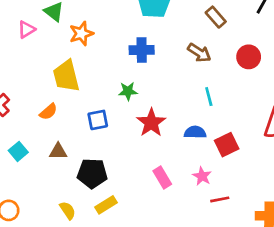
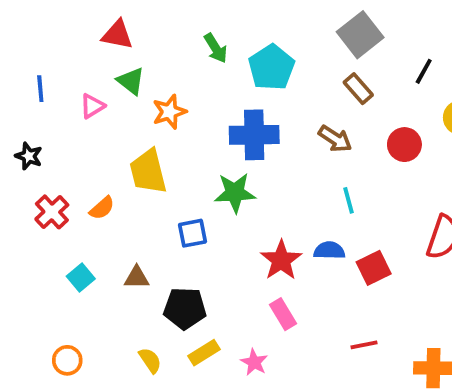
blue cross: (142, 50) -> (254, 135), size x1.4
green star: (128, 91) -> (235, 193), size x1.5
orange semicircle: (48, 112) -> (102, 208), moved
red star: (151, 123) -> (281, 260), moved
pink star: (202, 176) -> (254, 362), moved

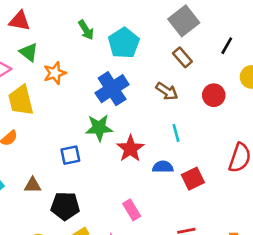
blue cross: (254, 135) -> (112, 89), turned -32
yellow trapezoid: (148, 171) -> (21, 100), moved
red star: (281, 260) -> (130, 149), moved

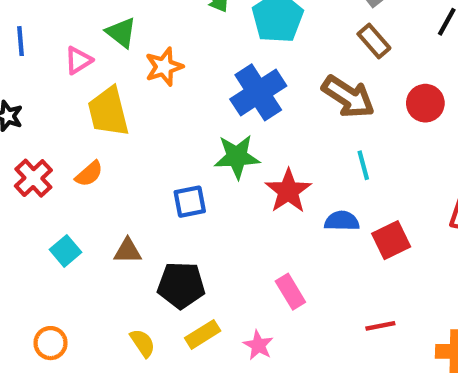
brown arrow: (167, 91) -> (348, 97), size x1.4

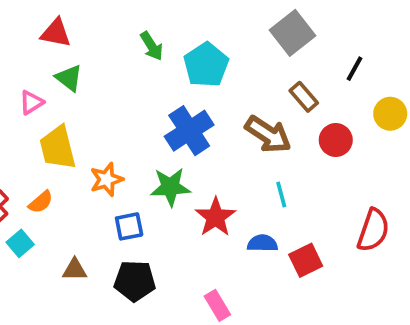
brown rectangle: (374, 41) -> (304, 97), moved
orange star: (164, 67) -> (107, 179), moved
cyan square: (66, 251) -> (20, 243), moved
black pentagon: (181, 285) -> (135, 281), moved

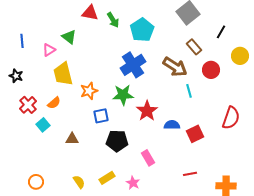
red triangle: (56, 33) -> (90, 13), moved
cyan line: (281, 194) -> (189, 91), moved
black pentagon: (135, 281) -> (117, 141), moved

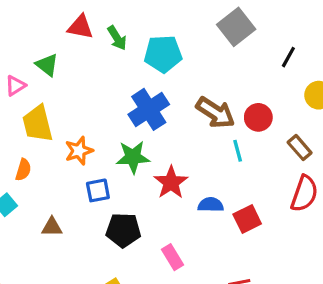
cyan pentagon: (142, 30) -> (163, 54), turned 30
brown rectangle: (194, 47) -> (300, 148), moved
red circle: (211, 70) -> (258, 117), moved
orange semicircle: (54, 103) -> (23, 170), turned -32

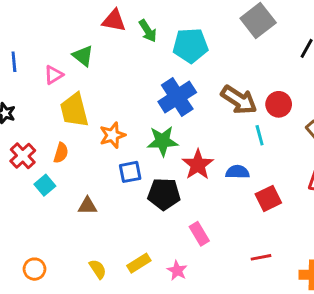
blue semicircle: (211, 205) -> (237, 172), moved
black pentagon: (123, 230) -> (164, 194), moved

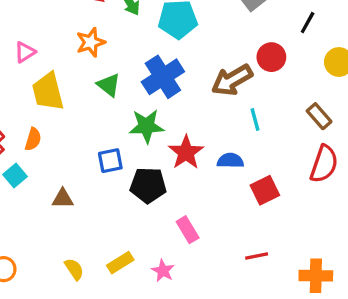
green triangle: (83, 56) -> (109, 85), moved
brown arrow: (239, 100) -> (232, 80), turned 117
red circle: (279, 104) -> (271, 57), moved
orange star: (112, 135) -> (91, 42), moved

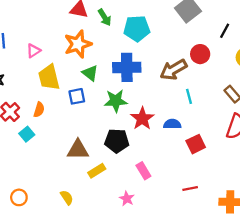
orange star: (91, 42) -> (78, 44), size x1.4
blue cross: (163, 77) -> (127, 67), turned 32
blue square: (110, 161) -> (77, 96), moved
brown triangle: (63, 198) -> (78, 150), moved, size x1.5
yellow rectangle: (120, 263) -> (97, 171), moved

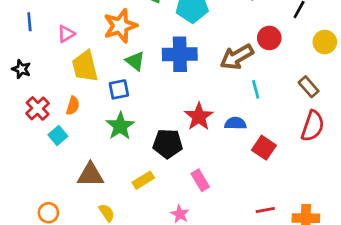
green star: (116, 101) -> (120, 126), moved, turned -30
red square: (196, 144) -> (264, 148), turned -30
brown triangle: (78, 150) -> (90, 175), moved
red line: (190, 189) -> (265, 210), moved

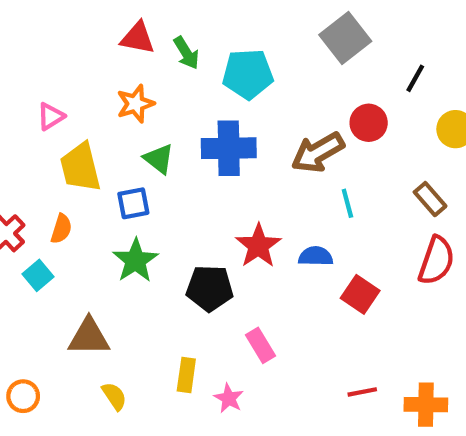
orange star: (120, 26) -> (135, 104), size x0.7
yellow rectangle: (143, 180) -> (186, 375), moved, turned -50

